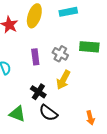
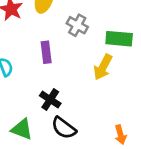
gray cross: (60, 54) -> (77, 25), moved
yellow arrow: (63, 80) -> (103, 67), moved

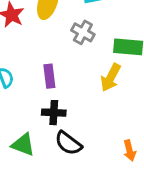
purple rectangle: (46, 52) -> (49, 76), moved
black cross: (50, 100) -> (54, 113), turned -30

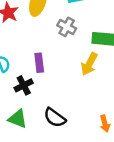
black cross: (54, 113) -> (24, 85), moved, turned -30

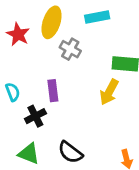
gray cross: (67, 27) -> (70, 49), moved

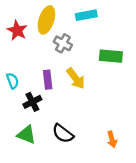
yellow arrow: (109, 92) -> (76, 78), moved, turned -65

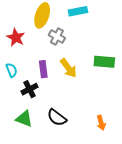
red star: (17, 30) -> (16, 38), moved
green rectangle: (111, 56) -> (104, 62), moved

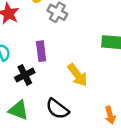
yellow arrow: (68, 68) -> (77, 75), moved

